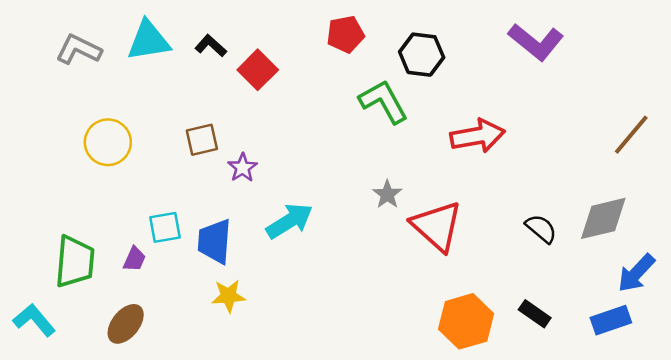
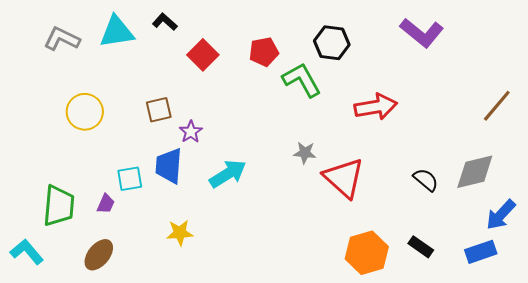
red pentagon: (345, 34) -> (264, 52), moved
black L-shape: (211, 46) -> (165, 22), moved
gray star: (387, 194) -> (305, 153), turned -30
blue trapezoid: (215, 241) -> (169, 166), moved

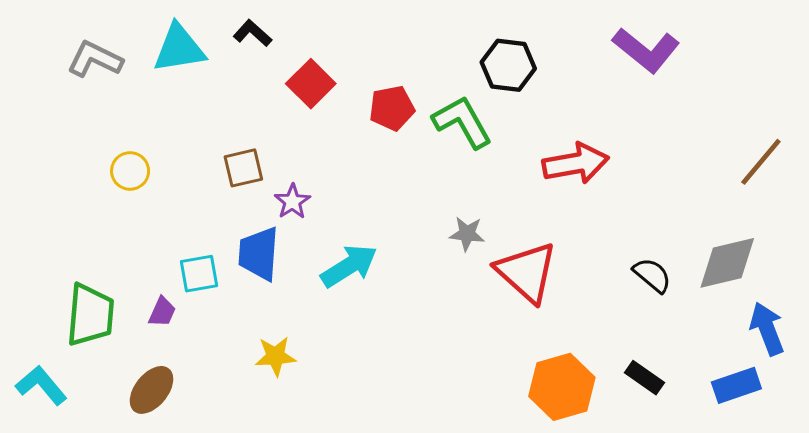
red pentagon: (264, 52) -> (392, 108), moved
yellow circle: (85, 112) -> (130, 171), size x0.7
blue arrow: (501, 215) -> (767, 329), turned 116

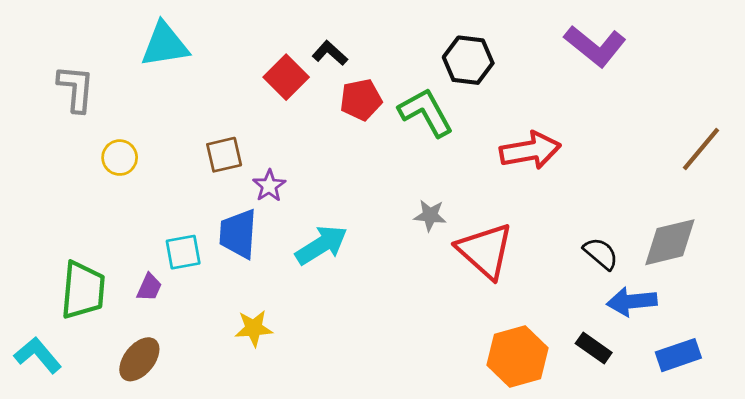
black L-shape: (253, 33) -> (330, 53), moved
gray L-shape: (95, 59) -> (76, 88), moved, turned 69
blue arrow: (767, 329) -> (632, 301), moved, turned -75

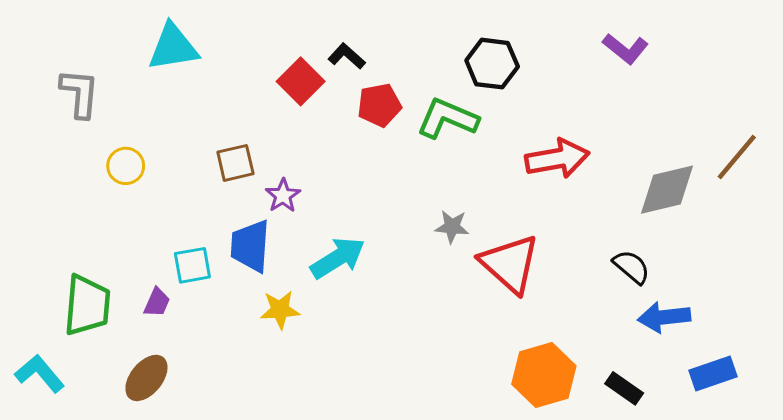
purple L-shape: (595, 46) -> (626, 49), size x0.7
green L-shape: (426, 112) -> (448, 118), turned -38
gray diamond: (670, 242) -> (667, 190), moved
yellow star: (254, 328) -> (280, 310), moved
black rectangle: (594, 348) -> (624, 388), moved

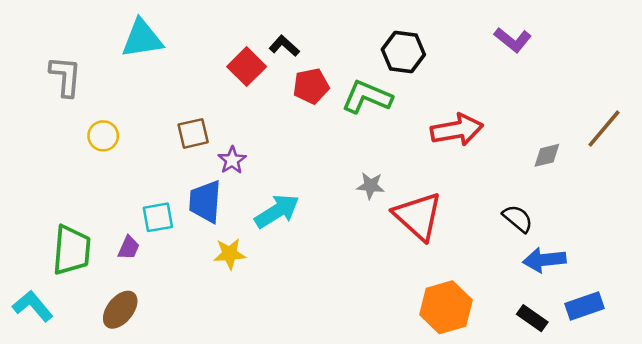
gray diamond: (667, 190) -> (547, 155), size x0.6
black rectangle: (624, 388) -> (532, 318), moved

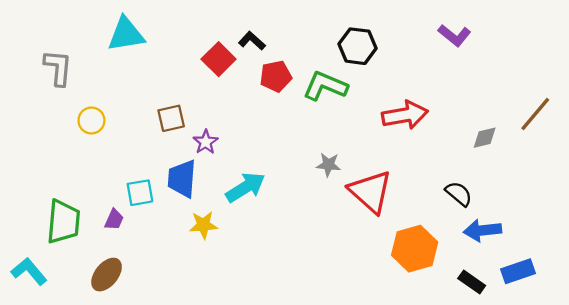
orange hexagon: (446, 307) -> (415, 249), moved

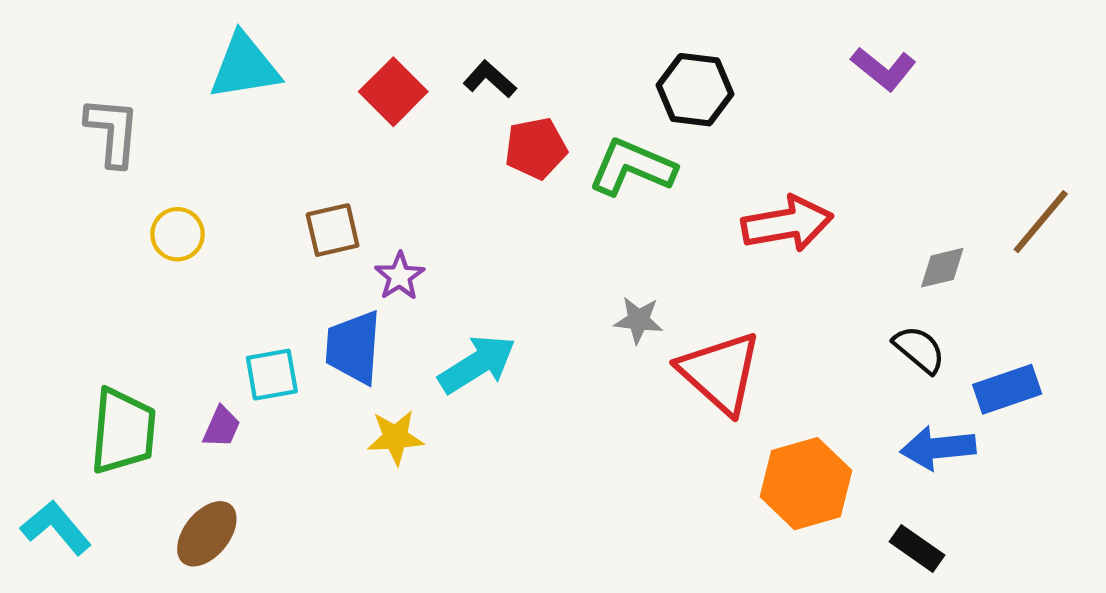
red square: (219, 59) -> (393, 92), moved
black semicircle: (459, 194) -> (919, 349), moved
blue rectangle: (518, 271) -> (1007, 389), moved

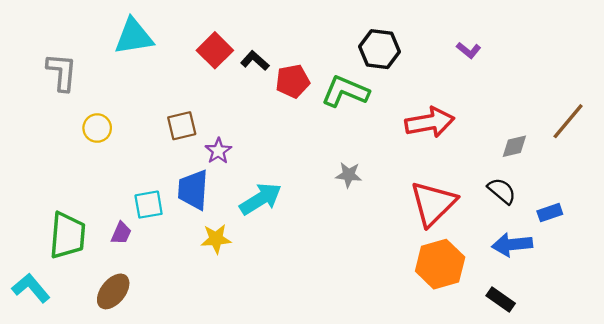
purple L-shape: (884, 69) -> (469, 50), moved, size x0.7
black L-shape: (490, 79) -> (255, 61), moved
red triangle: (720, 372) -> (433, 203), moved, turned 33
blue rectangle: (1007, 389) -> (550, 213), size x0.7

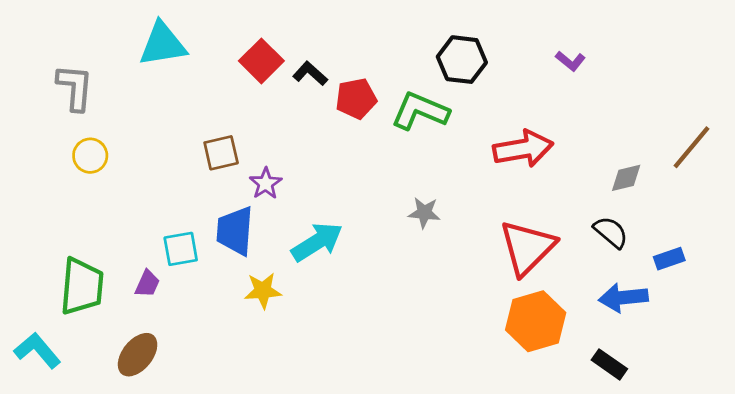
yellow circle: (97, 128) -> (90, 156), moved

